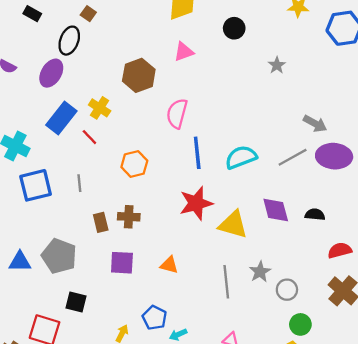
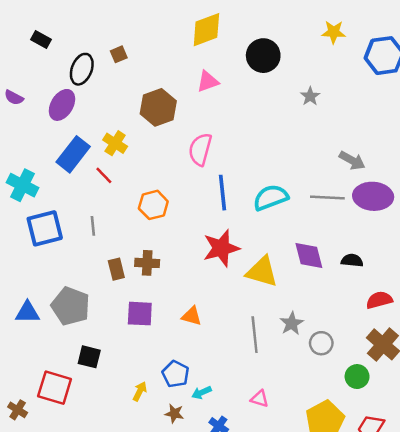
brown square: (88, 14) -> (119, 54), moved, turned 32
black circle: (234, 28) -> (263, 56), size x1.4
gray line: (293, 157) -> (327, 198), turned 32
green circle: (300, 324) -> (357, 377), moved

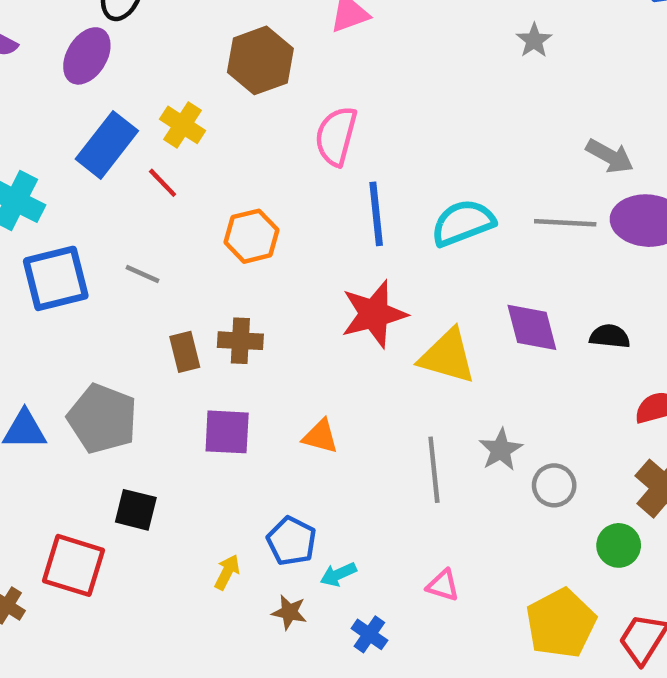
gray line: (93, 226) -> (142, 274), turned -60

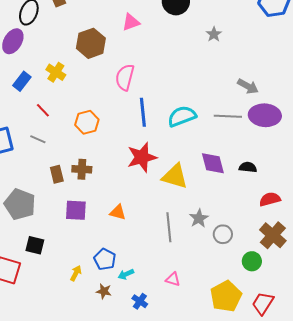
blue rectangle: (107, 145) -> (22, 81), size x0.7
red line: (163, 183) -> (43, 110), moved

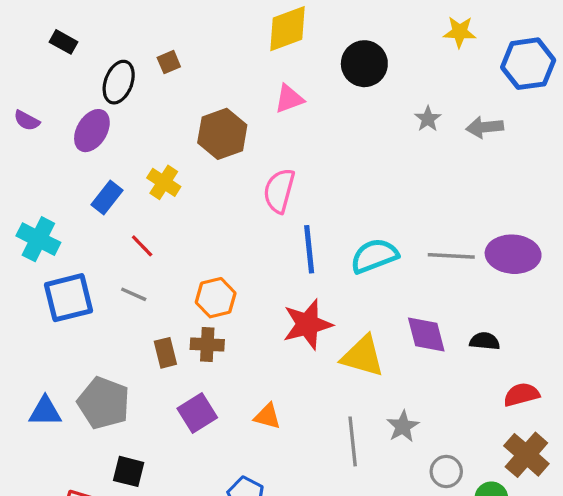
gray arrow: (248, 86) -> (485, 127), moved, turned 145
orange hexagon: (87, 122) -> (216, 298), moved
purple square: (76, 210) -> (197, 413), turned -35
gray circle: (223, 234) -> (446, 471), moved

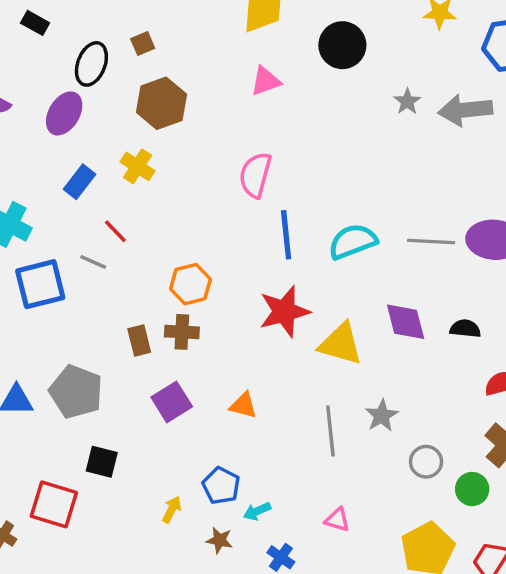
gray arrow: (485, 127) -> (465, 110), size x1.4
brown hexagon: (222, 134) -> (161, 103), moved
gray line: (134, 294) -> (93, 262), moved

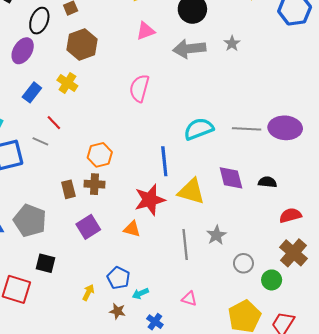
gray arrow: (465, 110) -> (189, 49), moved
blue line: (286, 235) -> (164, 161), moved
red star: (284, 311) -> (150, 200), moved

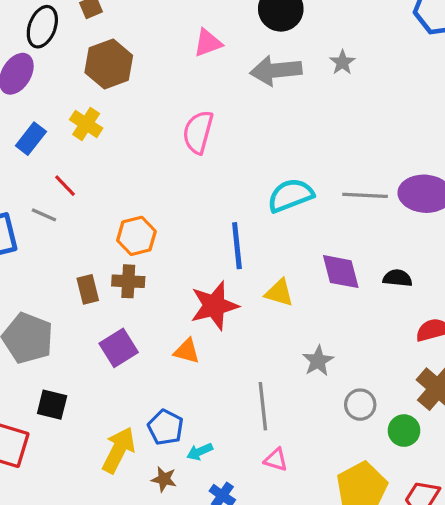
yellow triangle: (191, 191) -> (279, 293), size x0.7
gray line: (185, 245) -> (263, 406), moved
yellow arrow: (88, 292) -> (119, 450), size x1.8

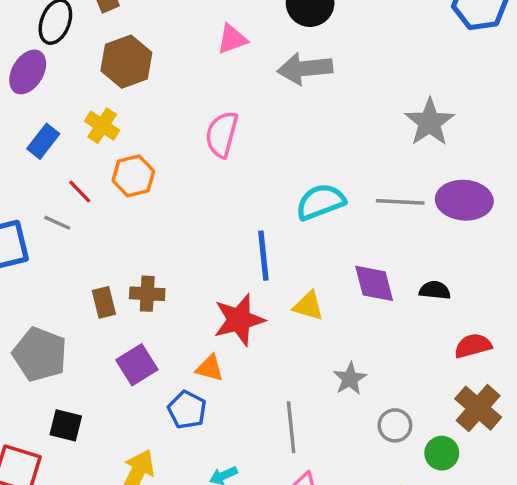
gray star: (342, 62) -> (430, 122), moved, size x1.8
orange hexagon: (136, 236) -> (133, 176), moved
blue pentagon: (166, 427) -> (187, 410), moved

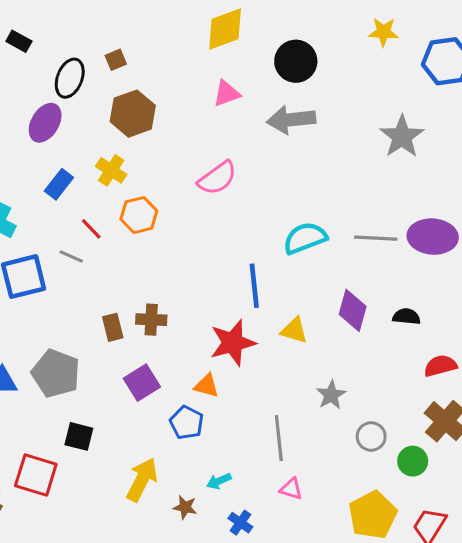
gray star: (430, 122) -> (402, 137), moved
pink semicircle: (222, 134) -> (217, 178), turned -141
purple diamond: (374, 283) -> (353, 310), turned 30

